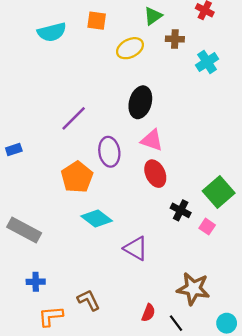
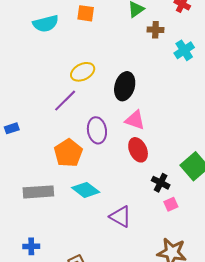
yellow ellipse: (130, 48) -> (83, 72), moved
pink square: (207, 227) -> (171, 204), moved, turned 32
gray rectangle: (24, 230) -> (38, 192), moved, turned -32

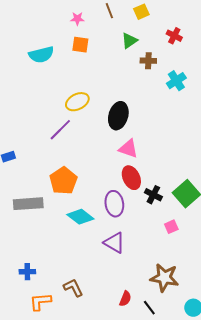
purple ellipse: (97, 130) -> (114, 204), moved
black cross: (161, 183) -> (153, 195), moved
gray rectangle: (38, 192) -> (28, 204), moved
pink square: (171, 204) -> (171, 227), moved

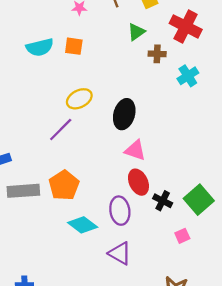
red cross: (174, 36) -> (186, 26), size x1.8
orange square: (80, 45) -> (74, 46), moved
gray rectangle: (28, 204) -> (23, 191), moved

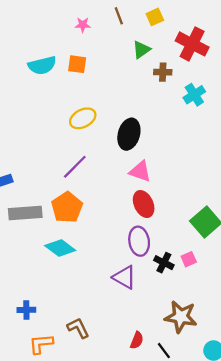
purple line: (61, 129) -> (75, 167), moved
black cross: (163, 201) -> (164, 263), moved
purple ellipse: (120, 211) -> (139, 241), moved
cyan diamond: (83, 225) -> (60, 248), moved

